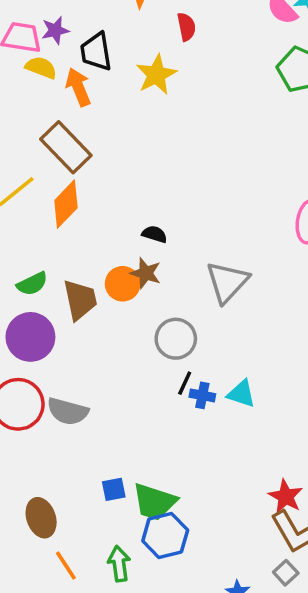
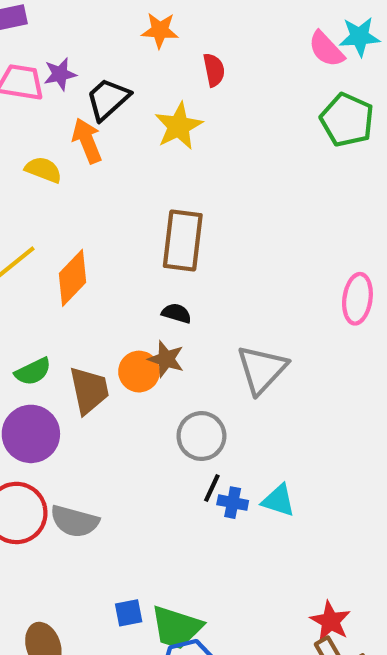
black trapezoid: (96, 52) -> (108, 99), turned 57
yellow semicircle: (41, 68) -> (43, 170), moved
brown rectangle: (66, 147) -> (183, 240), moved, turned 51

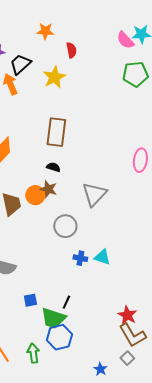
green pentagon: (347, 120) -> (135, 74), turned -30
black line: (212, 488) -> (66, 302), moved
blue square: (129, 613) -> (30, 300), moved

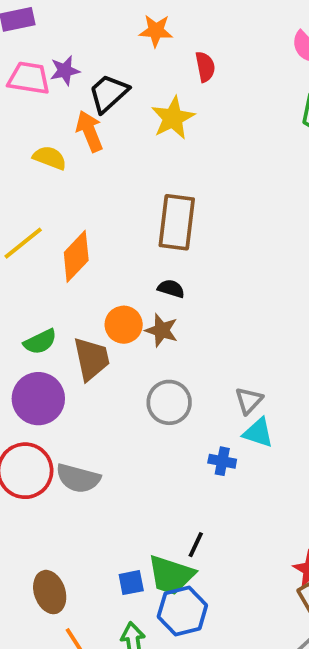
gray triangle: (94, 194) -> (249, 401), moved, size x0.6
orange circle: (35, 195) -> (124, 325), moved
gray circle: (65, 226) -> (169, 402), moved
cyan triangle: (102, 257) -> (258, 433), moved
blue square: (30, 300) -> (131, 583), moved

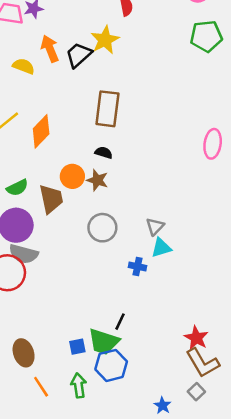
black trapezoid: (108, 93) -> (79, 55), moved
cyan triangle: (258, 433) -> (161, 248), turned -35
gray semicircle: (78, 478) -> (24, 254), moved

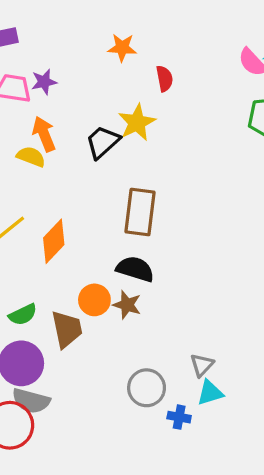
orange arrow: (50, 49) -> (44, 134), moved
black semicircle: (104, 153) -> (135, 269), size x1.6
gray circle: (102, 228) -> (147, 388), moved

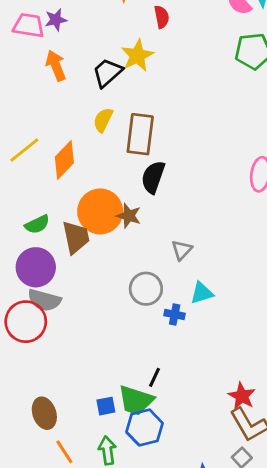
yellow semicircle: (31, 157) -> (103, 120), moved, turned -85
black semicircle: (135, 269) -> (153, 177), moved, turned -88
orange circle: (94, 300) -> (100, 211), size x1.6
gray triangle: (202, 365) -> (182, 250), moved

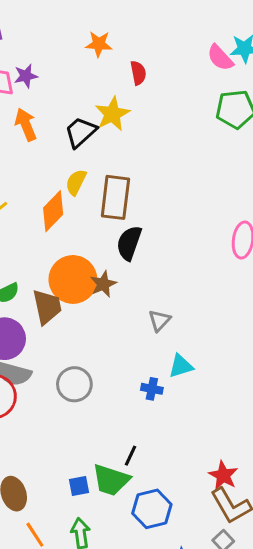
orange diamond: (64, 160) -> (53, 211), moved
brown star: (129, 216) -> (103, 284), turned 30
gray circle: (146, 289) -> (74, 384), moved
blue hexagon: (145, 428) -> (152, 509), moved

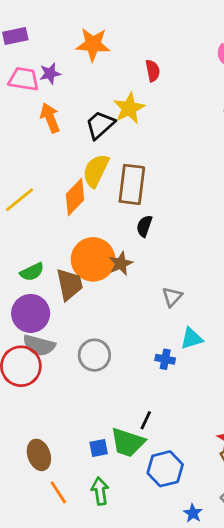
orange star: (99, 44) -> (93, 44), moved, size x1.4
yellow semicircle: (76, 182) -> (96, 171), size x1.4
black semicircle: (129, 243) -> (144, 226), size x0.7

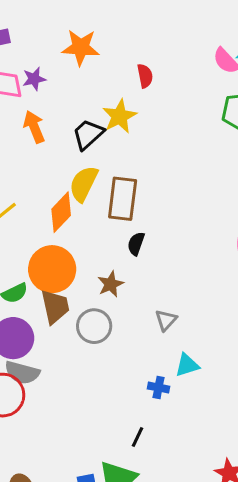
orange circle: (93, 259) -> (52, 269), moved
gray circle: (94, 355) -> (94, 326), moved
black line: (146, 420) -> (138, 437), moved

